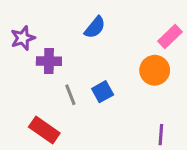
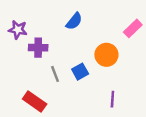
purple star: (23, 38) -> (18, 30), turned 30
orange circle: (155, 70) -> (106, 55), moved
purple line: (161, 135) -> (112, 99), moved

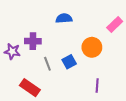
blue semicircle: (74, 21) -> (64, 18), turned -133
purple star: (18, 30) -> (12, 51), moved

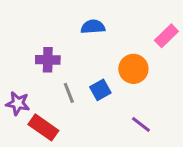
purple star: (12, 51) -> (18, 103), moved
purple line: (97, 86) -> (141, 124), turned -56

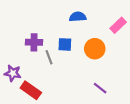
blue semicircle: (93, 27) -> (78, 17), moved
blue square: (100, 90) -> (65, 44), moved, turned 32
gray line: (69, 93) -> (49, 57), moved

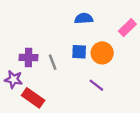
purple cross: (34, 42) -> (28, 58), moved
blue square: (65, 44) -> (79, 52), moved
purple line: (100, 88) -> (96, 85), moved

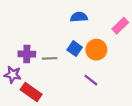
blue square: (79, 52) -> (75, 49), turned 32
gray line: (53, 62) -> (50, 58), turned -72

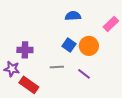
gray line: (50, 58) -> (57, 67), moved

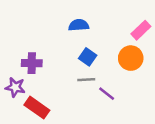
blue semicircle: (73, 16) -> (79, 25), moved
orange circle: (89, 46) -> (131, 58), moved
gray line: (57, 67) -> (86, 80), moved

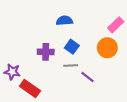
purple cross: (32, 63) -> (46, 52), moved

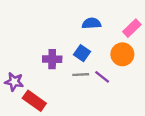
blue semicircle: (64, 21) -> (91, 23), moved
purple line: (87, 77) -> (102, 77), moved

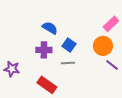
blue semicircle: (91, 23) -> (50, 28), moved, turned 35
purple line: (102, 77) -> (112, 65), moved
red rectangle: (34, 101) -> (47, 85), moved

